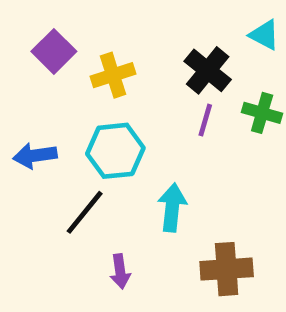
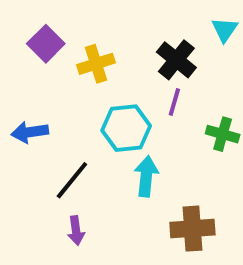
cyan triangle: (264, 35) -> (225, 30), turned 36
green cross: (262, 113) -> (223, 134), moved
cyan hexagon: (115, 151) -> (126, 128), moved
purple arrow: (120, 271) -> (76, 231), moved

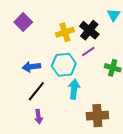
yellow cross: (96, 64) -> (65, 32), moved
purple line: (174, 102) -> (88, 52), turned 40
blue arrow: (30, 132) -> (31, 67), moved

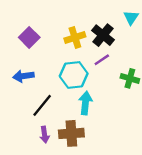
purple square: (23, 22) -> (29, 37), moved
blue arrow: (31, 67) -> (23, 76), moved
brown cross: (97, 116) -> (71, 133), moved

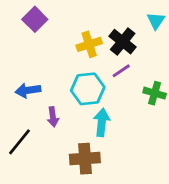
purple square: (29, 37) -> (35, 19), moved
black line: (42, 105) -> (19, 142), moved
purple arrow: (44, 135) -> (53, 117), moved

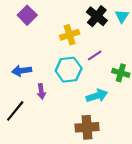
black cross: (123, 42) -> (97, 16), moved
cyan arrow: (102, 122) -> (97, 96), moved, turned 66
brown cross: (85, 159) -> (87, 127), moved

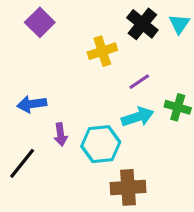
cyan hexagon: (69, 70) -> (101, 144), moved
cyan arrow: (97, 96) -> (138, 117), moved

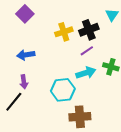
black cross: (142, 24) -> (89, 30), moved, turned 30
blue arrow: (32, 104) -> (26, 55), moved
purple arrow: (61, 135) -> (24, 82), moved

